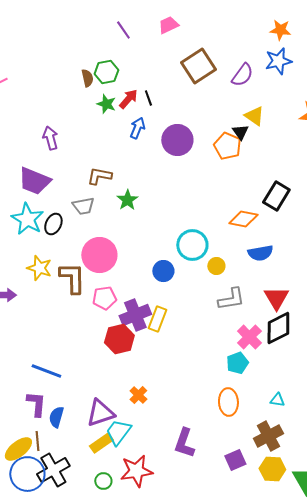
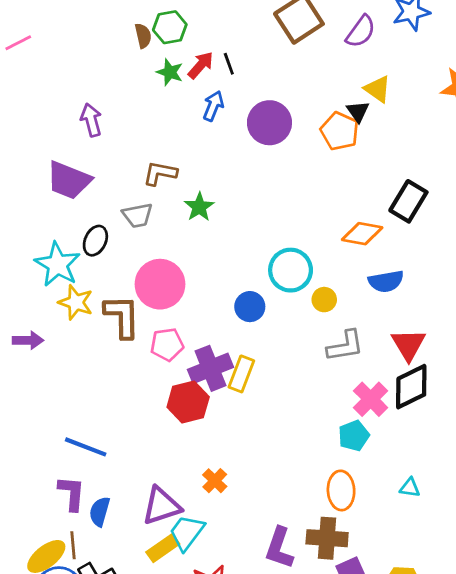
cyan star: (27, 219) -> (58, 264), moved
brown cross: (268, 436) -> (327, 538), moved, turned 32

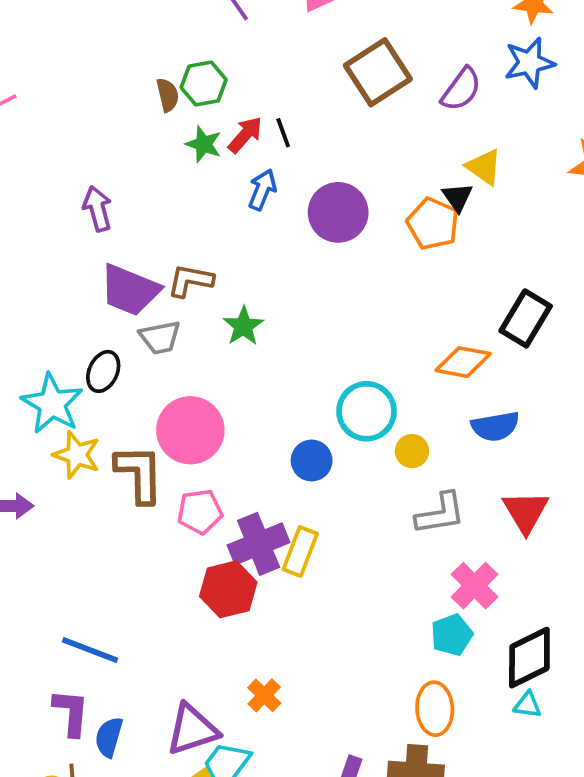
purple trapezoid: (69, 180) -> (130, 290), moved
black diamond: (411, 387) -> (529, 658), moved

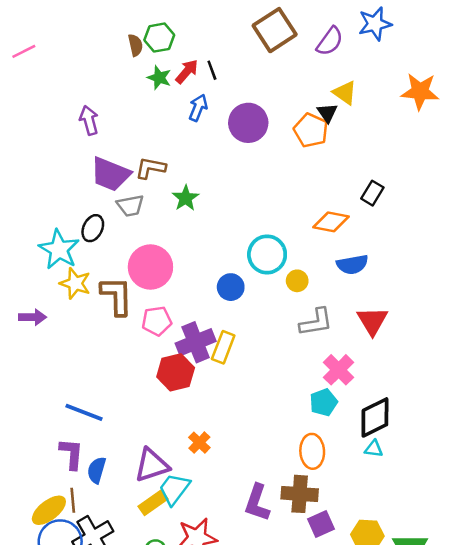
black rectangle: (526, 318) -> (372, 193), size x0.7

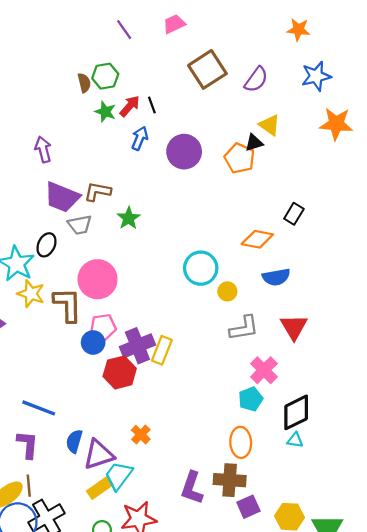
blue star: (375, 24) -> (316, 76), moved
black triangle: (327, 113) -> (254, 143), turned 48
blue circle: (231, 287) -> (93, 342), moved
blue semicircle: (97, 470) -> (74, 441), moved

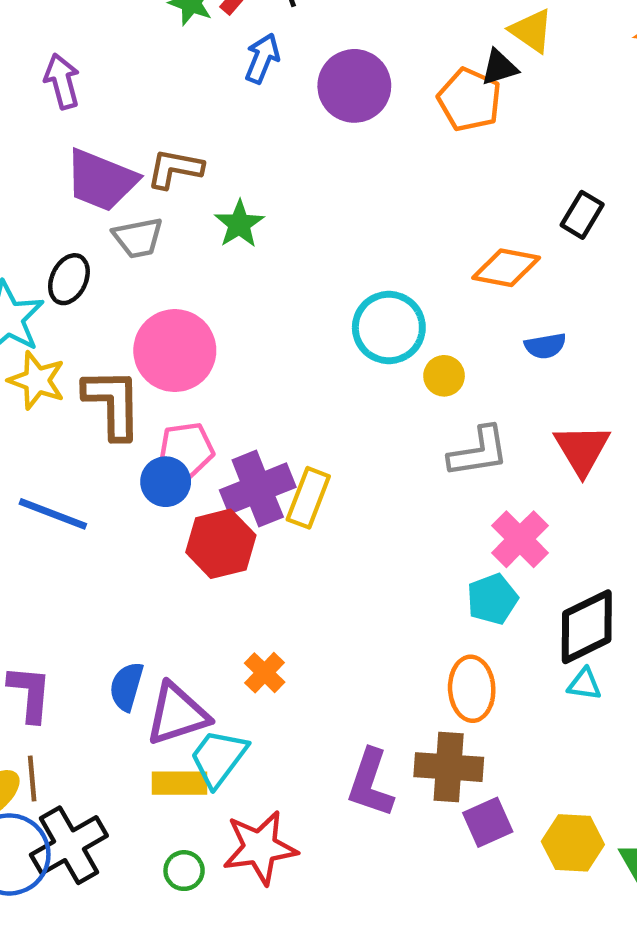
blue semicircle: (276, 277) -> (545, 346), size x0.7
blue line: (39, 408) -> (53, 514), moved
yellow rectangle: (100, 488) -> (179, 783), turned 35

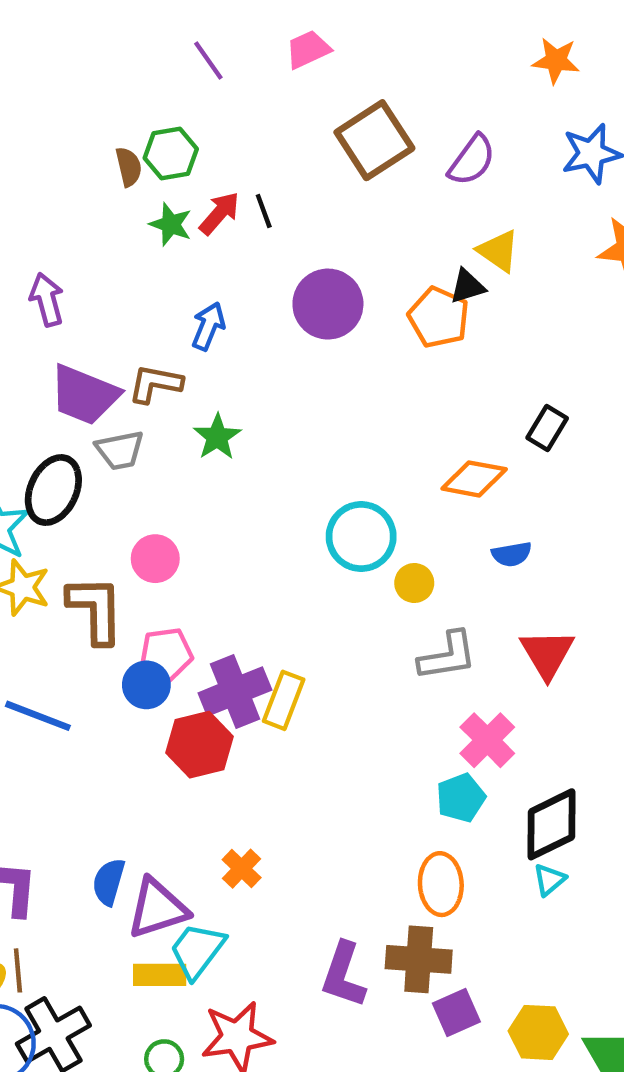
blue arrow: (262, 58) -> (208, 326), moved
black ellipse: (69, 279) -> (53, 490), size x1.4
pink circle: (175, 351) -> (155, 559), size x0.6
cyan triangle: (584, 684) -> (549, 880), turned -48

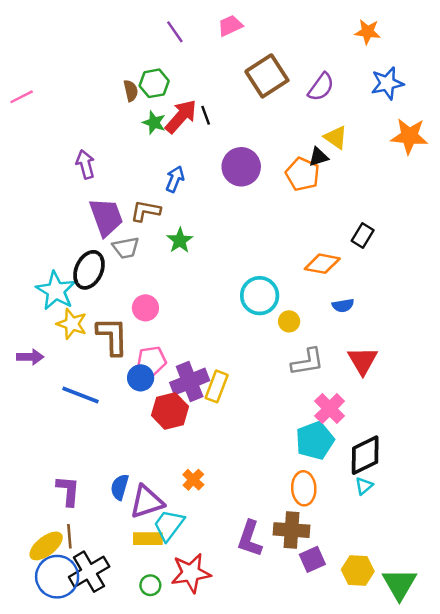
red arrow: (219, 213) -> (181, 116), size x1.4
purple trapezoid: (84, 395) -> (106, 217), turned -132
cyan pentagon: (461, 798) -> (315, 440), size x1.4

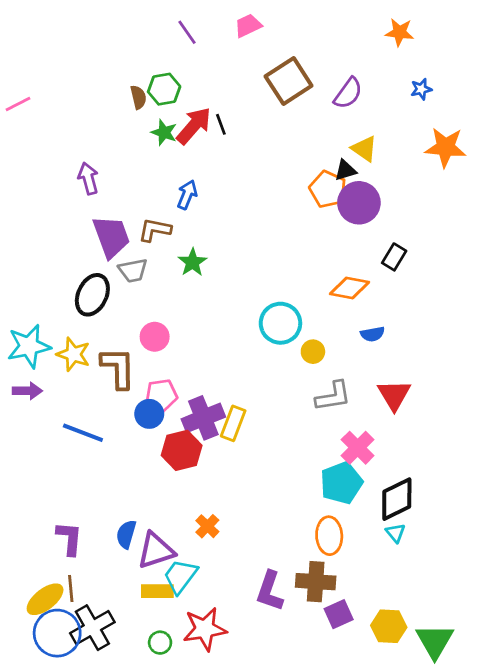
blue star: (387, 83) -> (421, 89), size x0.6
purple circle: (241, 167) -> (359, 203), moved
cyan star: (56, 291) -> (29, 346), moved, turned 30
cyan triangle: (364, 486) -> (395, 533), turned -30

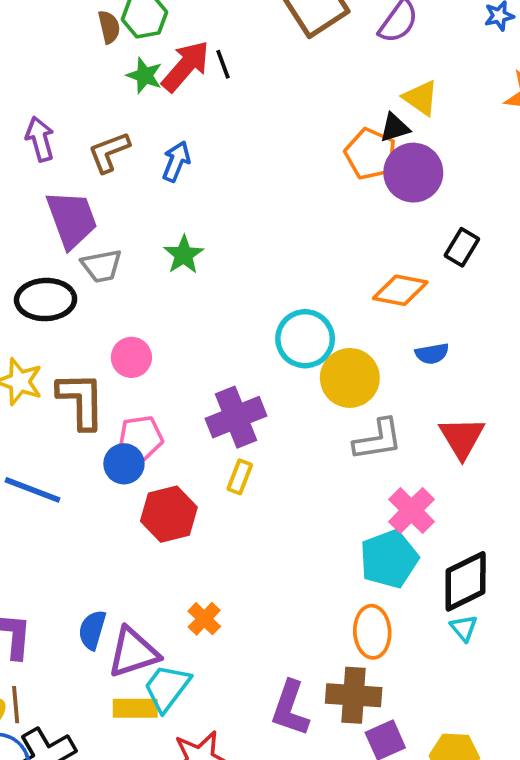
brown L-shape: (155, 230) -> (109, 152), moved, turned -32
black ellipse: (92, 295) -> (46, 300), turned 63
yellow circle: (313, 352) -> (350, 378), size x1.8
purple cross: (203, 418) -> (236, 417), moved
yellow rectangle: (233, 423) -> (240, 477), size x0.7

